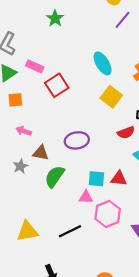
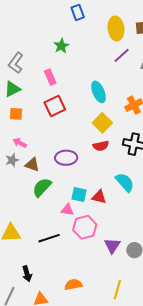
pink rectangle: (35, 66) -> (50, 77), moved, turned 35
red semicircle: (126, 133) -> (101, 146), moved
gray star: (20, 166) -> (12, 160), moved

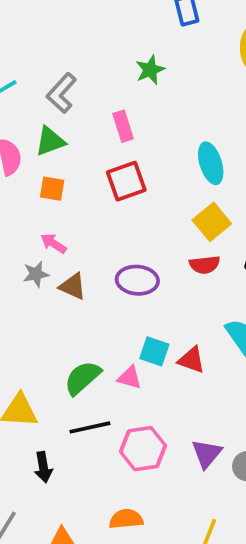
green semicircle: (42, 187) -> (82, 378), moved
pink hexagon: (85, 227) -> (143, 449), moved
black arrow: (27, 274) -> (43, 467), moved

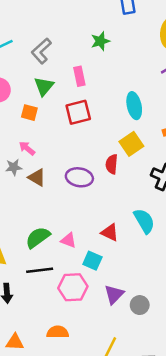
green triangle: (50, 141) -> (44, 86), moved, turned -35
red semicircle: (205, 265) -> (112, 164), moved, turned 96
cyan square: (154, 351) -> (92, 261), moved

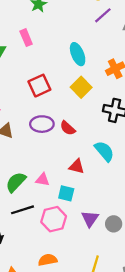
red square: (78, 112) -> (39, 86), moved
red semicircle: (112, 164) -> (68, 128), moved, turned -42

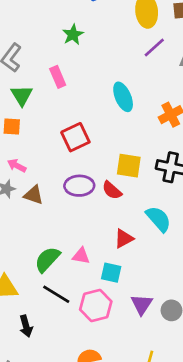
yellow square: (81, 87) -> (129, 166), moved, turned -36
red triangle: (77, 166) -> (124, 239), turned -42
black line: (23, 210) -> (56, 294), turned 50

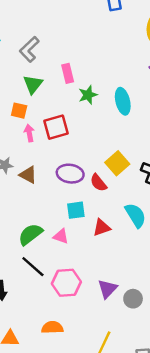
green star: (73, 35) -> (88, 95), moved
red square: (75, 137) -> (56, 127), moved
pink arrow: (17, 166) -> (29, 133), moved, turned 42
yellow square: (129, 166) -> (117, 163), turned 30
cyan square: (111, 273) -> (76, 210), moved, turned -30

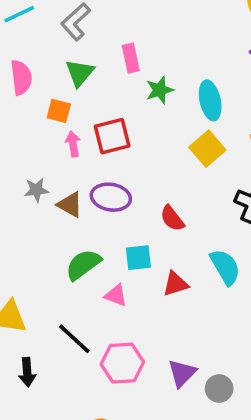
yellow square: (117, 163) -> (207, 149), moved
purple ellipse: (70, 174) -> (111, 197), moved
green semicircle: (30, 234) -> (83, 265), moved

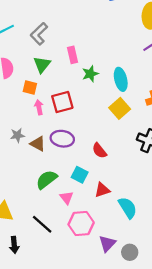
cyan square: (138, 258) -> (80, 175), turned 35
cyan semicircle: (225, 267) -> (128, 208), moved
pink triangle: (116, 295) -> (67, 198), turned 32
pink hexagon: (122, 363) -> (81, 223), moved

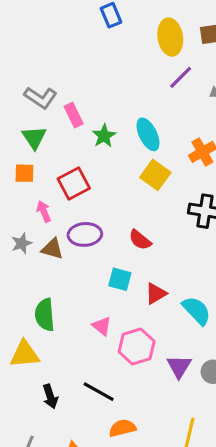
gray L-shape: (39, 34) -> (41, 98), moved, turned -90
pink arrow: (39, 107) -> (44, 211), moved
green semicircle: (47, 180) -> (45, 315), moved, turned -45
pink triangle: (67, 198) -> (102, 326), moved
black line: (42, 224) -> (99, 392), moved

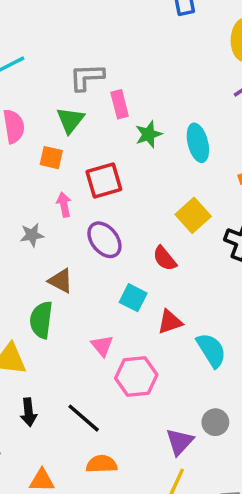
gray L-shape: (41, 98) -> (87, 77), turned 132
yellow square: (155, 175) -> (193, 215), moved
purple ellipse: (85, 234) -> (104, 240), turned 44
brown triangle: (52, 249) -> (61, 281), moved
purple triangle: (179, 366) -> (180, 442), moved

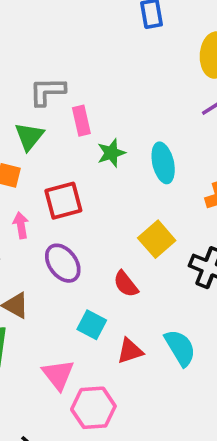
pink triangle: (102, 346) -> (58, 375), size x1.4
cyan semicircle: (211, 350) -> (180, 348), moved

